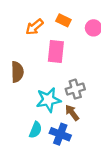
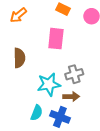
orange arrow: (34, 27) -> (18, 15), moved
brown arrow: (72, 113) -> (71, 97), turned 126

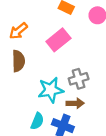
orange arrow: (18, 15) -> (18, 31), moved
pink rectangle: (56, 39) -> (58, 40), turned 45

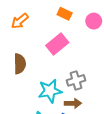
orange arrow: (18, 31) -> (20, 21), moved

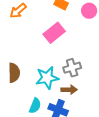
brown semicircle: (20, 64) -> (14, 73), moved

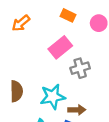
gray cross: (72, 68) -> (80, 68), moved

